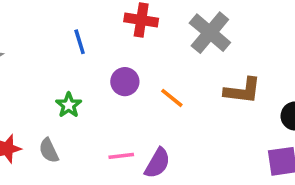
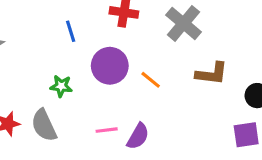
purple circle: (125, 82) -> (110, 66), size x1.5
green star: (69, 105) -> (61, 86), turned -30
gray semicircle: (49, 150) -> (44, 125), size x1.5

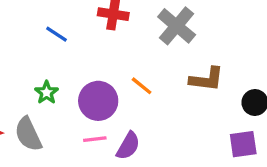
blue line: (71, 31) -> (57, 34), turned -40
purple circle: (110, 66) -> (98, 101), moved
green star: (61, 86) -> (47, 93), turned 30

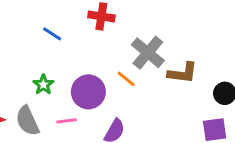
gray cross: (177, 26) -> (148, 53), moved
pink line: (95, 139) -> (67, 121), moved

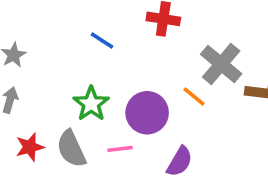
green star: (43, 85) -> (91, 104), size x1.4

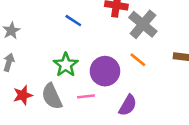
gray cross: (221, 64) -> (143, 24), moved

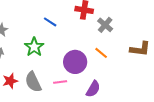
gray cross: (143, 24) -> (105, 25), size x0.7
green star: (66, 65) -> (34, 47), moved

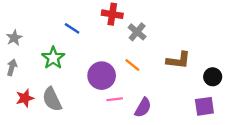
pink line: (60, 82) -> (115, 99), moved
purple semicircle: (93, 89) -> (143, 108), moved

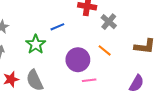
blue line: (72, 28) -> (57, 27), moved, turned -56
purple semicircle: (143, 108) -> (137, 83), moved

